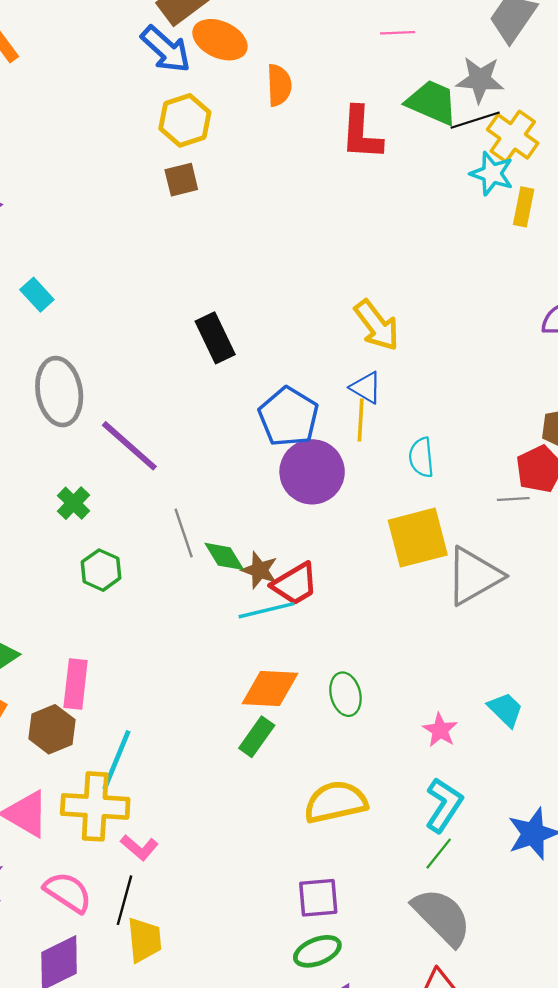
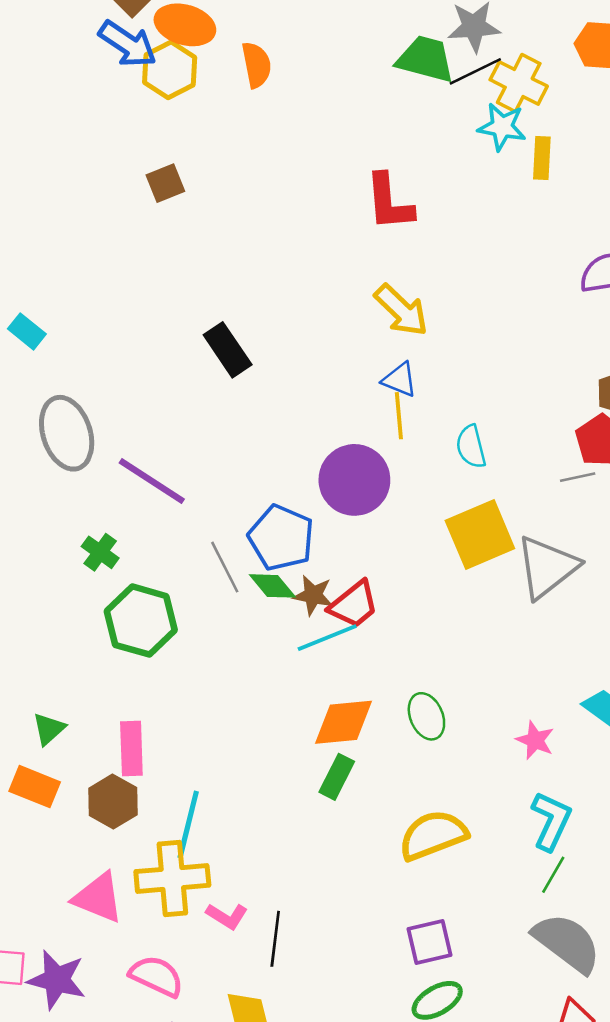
yellow hexagon: (185, 120) -> (170, 70), moved
red L-shape: (361, 133) -> (389, 202), moved
blue pentagon: (289, 417) -> (281, 538), moved
green hexagon: (101, 570) -> (141, 621), size x1.6
black line: (125, 900) -> (275, 939), moved

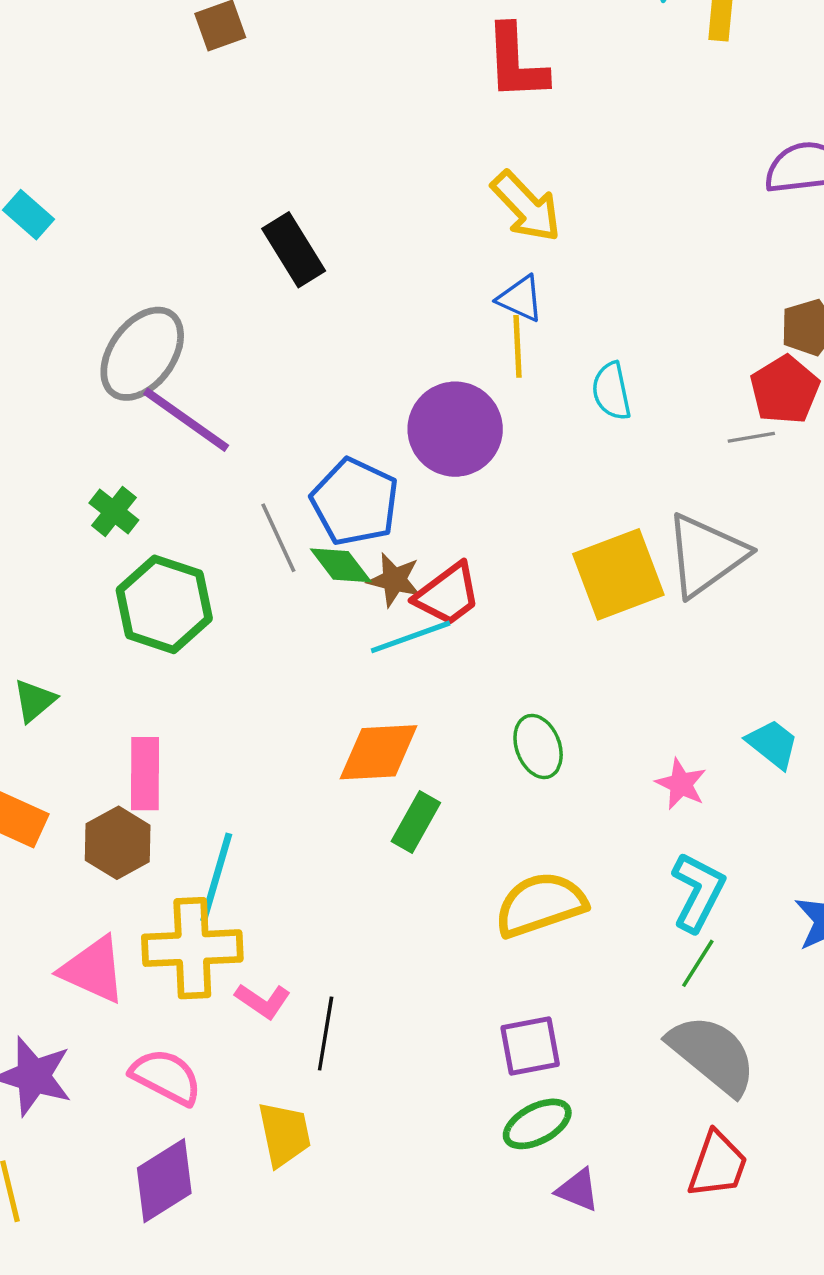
gray ellipse: (67, 433) -> (142, 354), moved, turned 52
yellow square: (480, 534) -> (618, 574), moved
orange diamond: (344, 722) -> (379, 752), moved
green triangle: (49, 729) -> (34, 701), moved

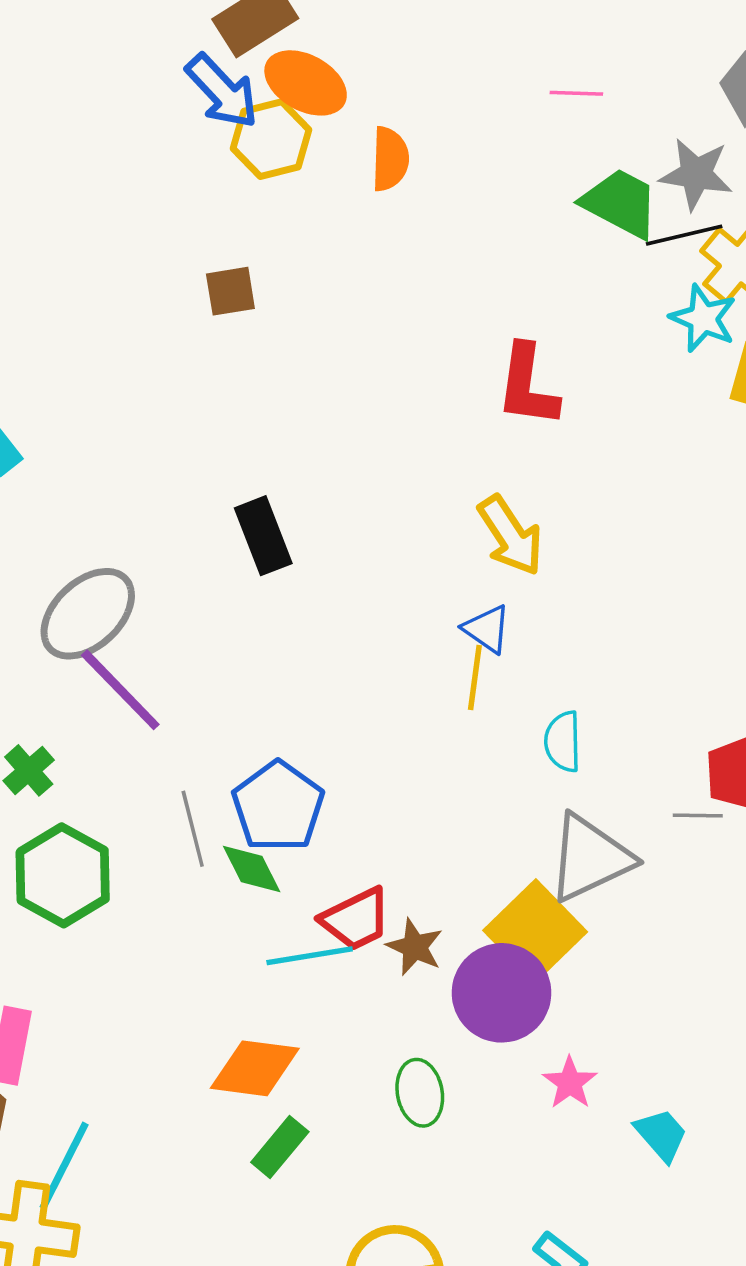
purple circle: (455, 429) -> (502, 993), moved
gray triangle: (706, 555) -> (590, 858), moved
yellow square: (618, 574) -> (535, 931), turned -34
brown star: (394, 580) -> (415, 947), moved
pink star: (681, 784) -> (570, 1083), moved

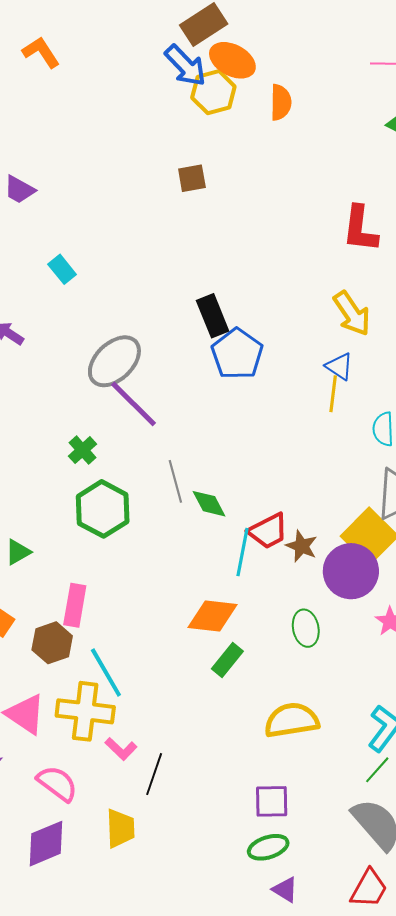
blue pentagon: (278, 806) -> (237, 354), moved
cyan line: (310, 956) -> (242, 552), turned -69
cyan line: (64, 1166) -> (106, 673), turned -56

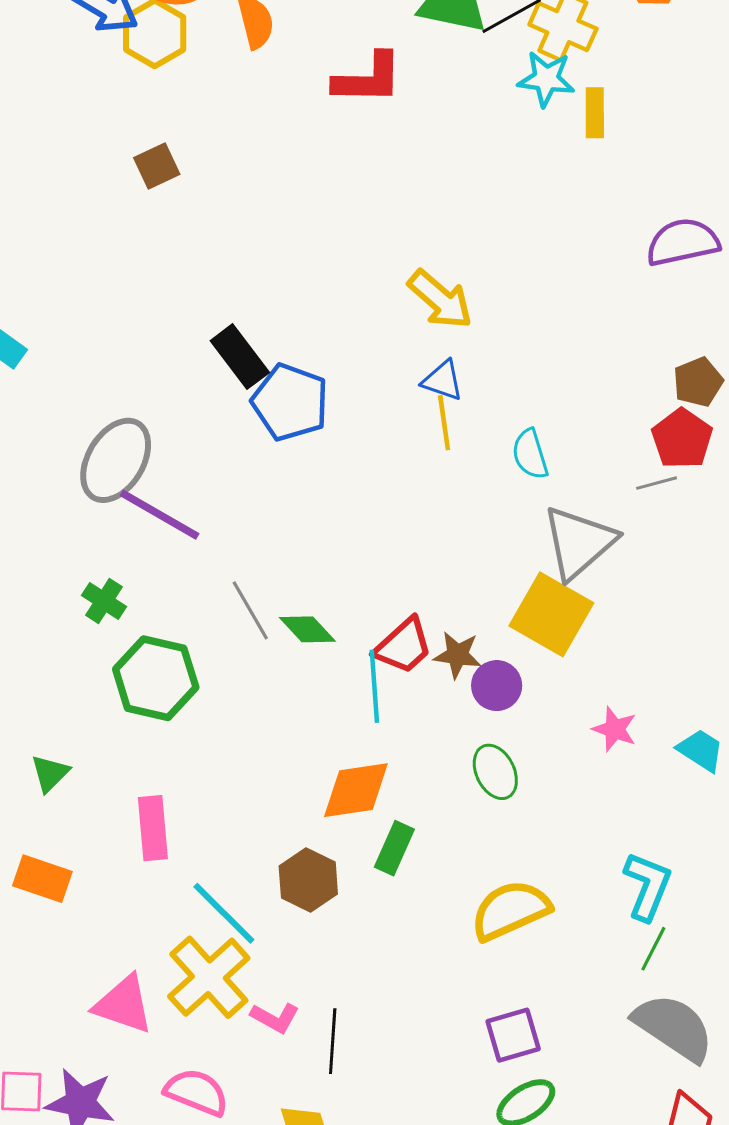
red L-shape: (360, 229) -> (368, 79), moved, turned -81
purple circle: (351, 571) -> (497, 686), moved, size x0.6
brown hexagon: (52, 643) -> (308, 880), moved
yellow cross: (85, 711) -> (209, 977), turned -34

